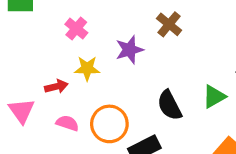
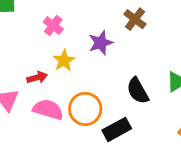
yellow star: (87, 68) -> (64, 61), turned -30
pink semicircle: (67, 123) -> (48, 110), size x1.5

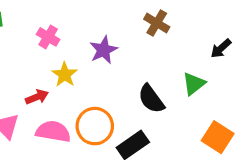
brown cross: (135, 19) -> (157, 23), moved

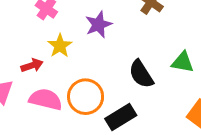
green triangle: (194, 84) -> (183, 62), turned 45

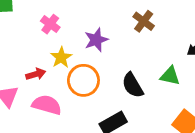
orange circle: (86, 97) -> (83, 80), moved

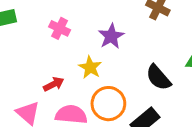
yellow star: (61, 57) -> (90, 67), moved
orange circle: (83, 80) -> (108, 104), moved

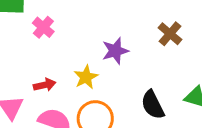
pink cross: (60, 28) -> (43, 27), moved

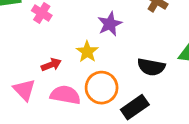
black semicircle: (153, 105) -> (151, 67), turned -44

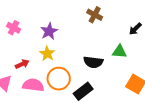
purple star: (110, 24) -> (49, 31), moved

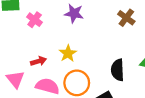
purple star: (49, 31) -> (74, 13), moved, turned 30
black semicircle: (93, 62) -> (118, 70), turned 72

